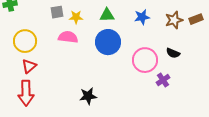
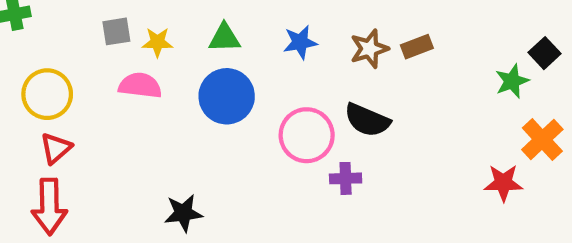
black semicircle: (173, 53) -> (367, 120), size x1.5
purple cross: (163, 80) -> (346, 178), turned 32

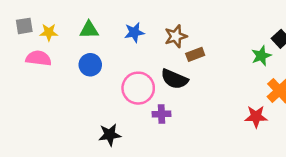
brown rectangle: (417, 47) -> (195, 54), moved
blue circle: (227, 96) -> (90, 65), size x0.7
black star: (183, 213) -> (110, 135), moved

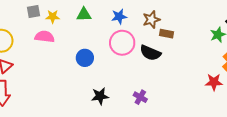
brown rectangle: (195, 54) -> (166, 34), turned 32
blue circle: (90, 65) -> (85, 58), moved
pink circle: (138, 88) -> (122, 43), moved
purple cross: (161, 114) -> (140, 97), moved, turned 32

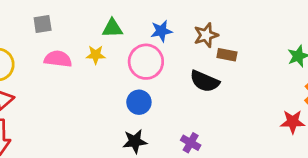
yellow star: (53, 17) -> (96, 55), moved
pink circle: (122, 43) -> (146, 62), moved
blue circle: (85, 58) -> (139, 102), moved

